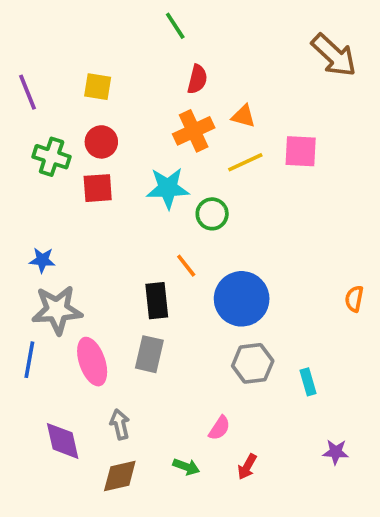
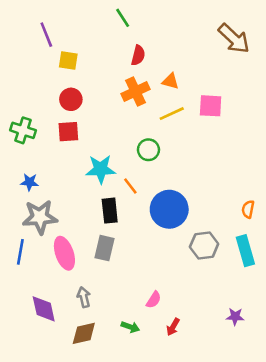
purple line: (28, 92) -> (46, 35), moved
green cross: (52, 157) -> (23, 130), moved
cyan star: (168, 188) -> (101, 169), moved
gray hexagon: (253, 363) -> (204, 245), moved
cyan rectangle: (308, 382) -> (245, 251), moved, size x1.6

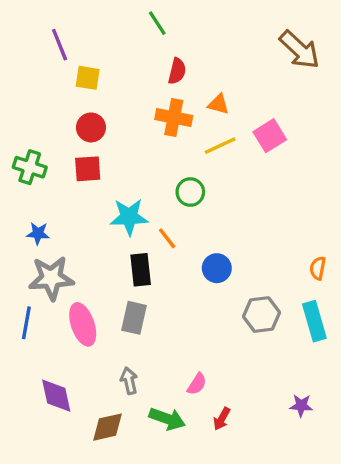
orange cross: (136, 92) -> (174, 118), turned 36
pink square: (211, 106) -> (270, 136), turned -35
blue circle: (169, 209) -> (217, 268), size x0.6
gray arrow: (84, 297) -> (129, 381), moved
green arrow: (130, 327) -> (167, 419), size x1.5

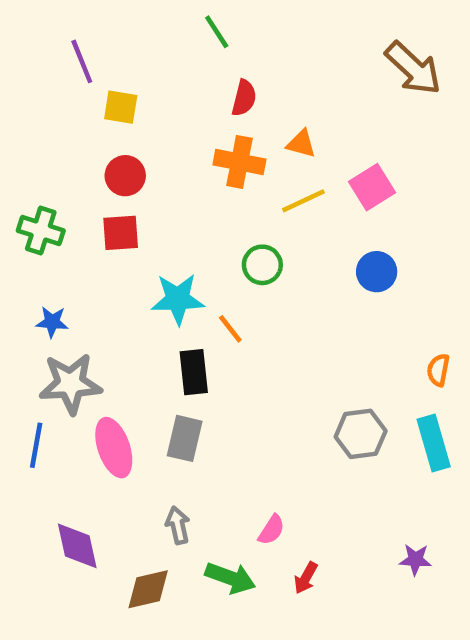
blue circle: (217, 268) -> (377, 272), moved

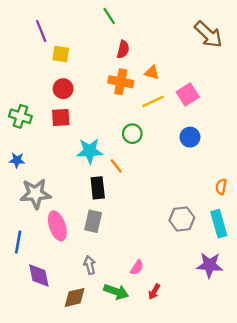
blue star: (52, 322) -> (17, 160), moved
blue line: (36, 445) -> (18, 242), moved
purple star: (415, 560) -> (210, 265), moved, size x1.6

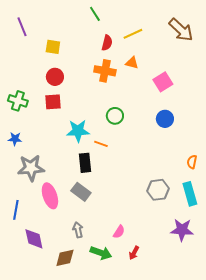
purple line: (41, 31) -> (22, 27), moved
yellow line: (153, 101) -> (133, 34), moved
orange line: (116, 166) -> (101, 144), turned -32
gray rectangle: (93, 221) -> (81, 192), turned -66

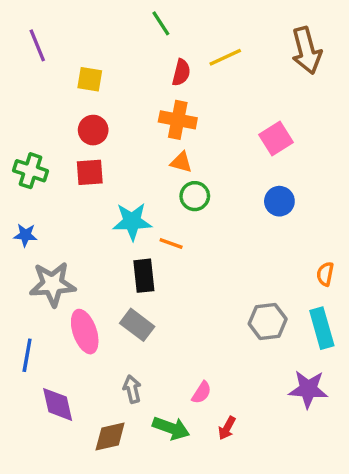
brown arrow: (181, 30) -> (307, 50), turned 32
orange triangle: (132, 63) -> (181, 162), moved

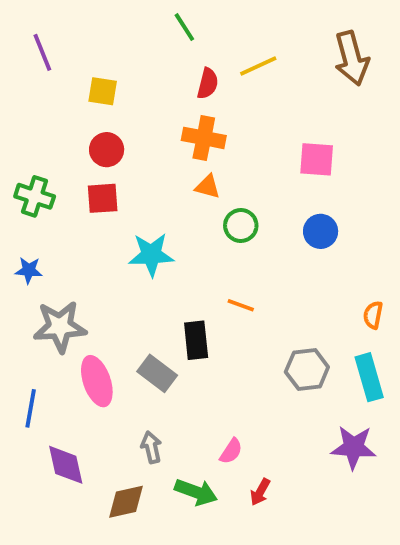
pink square: (276, 139) -> (317, 159), turned 36
green circle: (195, 196) -> (241, 226), moved
orange line: (171, 244) -> (241, 305), moved
black rectangle: (144, 276) -> (196, 340), moved

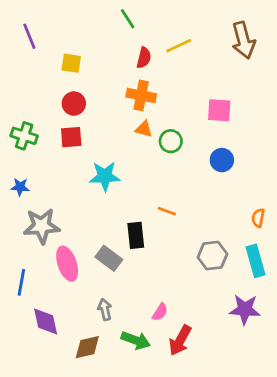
green circle: (241, 226) -> (171, 141), moved
red arrow: (260, 492) -> (180, 340), size x1.6

